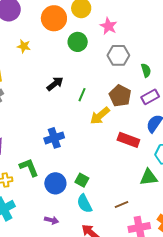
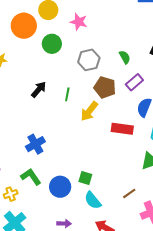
gray hexagon: (118, 55) -> (89, 60), moved
blue cross: (54, 138) -> (35, 144), moved

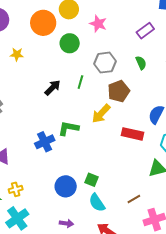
purple rectangle: (134, 82) -> (145, 31), moved
brown pentagon: (105, 87) -> (119, 91), turned 30
green line: (67, 94) -> (80, 82), moved
green L-shape: (31, 177) -> (68, 128), moved, turned -50

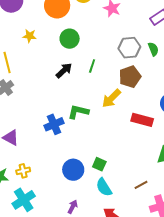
green circle: (70, 43) -> (70, 39), moved
gray hexagon: (105, 63) -> (129, 48), moved
purple arrow: (66, 223) -> (73, 207), turned -72

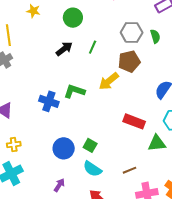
red rectangle: (142, 120) -> (134, 121), moved
blue cross: (54, 124) -> (49, 101), turned 36
cyan semicircle: (104, 187) -> (92, 169), turned -30

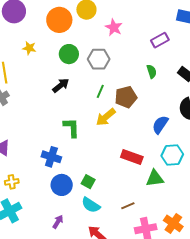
gray hexagon: (132, 33) -> (99, 59), moved
green line: (93, 47) -> (100, 91), moved
green L-shape: (74, 91) -> (71, 128), turned 70
blue cross: (49, 101) -> (51, 157), moved

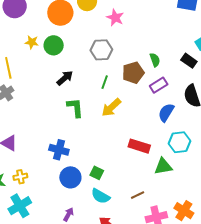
purple rectangle: (160, 40) -> (159, 85), moved
green circle: (69, 54) -> (54, 45), moved
brown pentagon: (126, 97) -> (133, 73), moved
green L-shape: (71, 128) -> (75, 108), moved

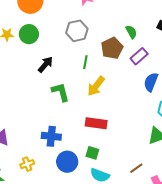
red rectangle: (139, 146) -> (96, 123), moved
yellow cross: (20, 177) -> (27, 164), moved

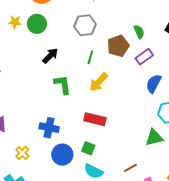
yellow cross: (27, 164) -> (22, 153), turned -32

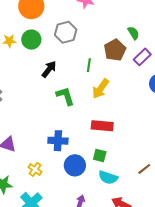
gray hexagon: (85, 25) -> (66, 32), moved

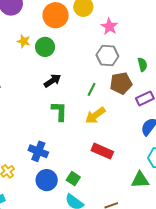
gray hexagon: (66, 32) -> (107, 56), moved
green semicircle: (134, 33) -> (142, 65), moved
red rectangle: (102, 126) -> (102, 151), moved

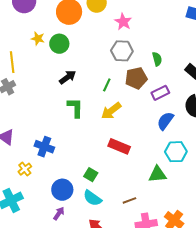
blue cross: (38, 151) -> (44, 147), moved
blue circle: (47, 180) -> (62, 190), moved

